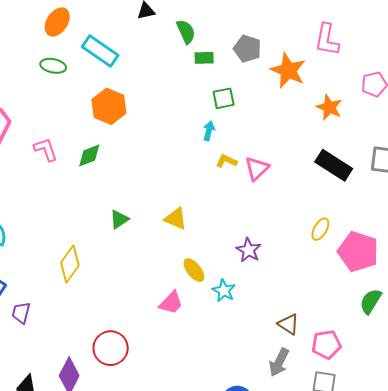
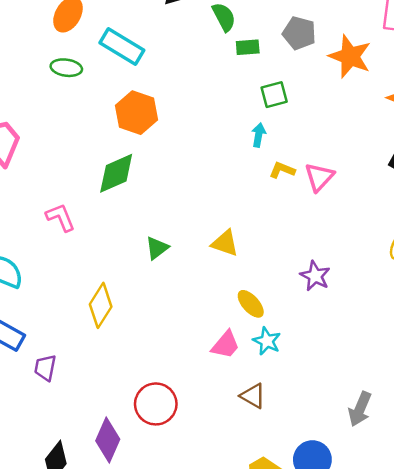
pink L-shape: (46, 150) -> (61, 217), moved
green diamond: (89, 155) -> (116, 173), size x1.4
cyan star: (224, 291) -> (267, 341), moved
brown triangle: (288, 324) -> (253, 396), moved

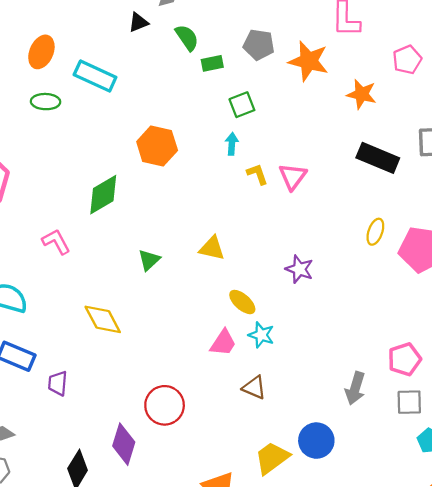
orange hexagon: (136, 113) -> (157, 146), moved
yellow L-shape: (282, 170) -> (257, 174), turned 55
yellow diamond: (101, 305) -> (103, 319), turned -54

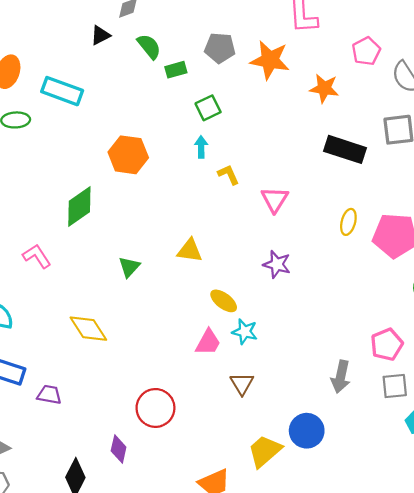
pink triangle: (293, 177) -> (275, 200), moved
purple trapezoid: (58, 383) -> (49, 395), turned 100
brown triangle: (254, 388) -> (242, 384), turned 40
purple diamond: (124, 444) -> (119, 449), size x0.7

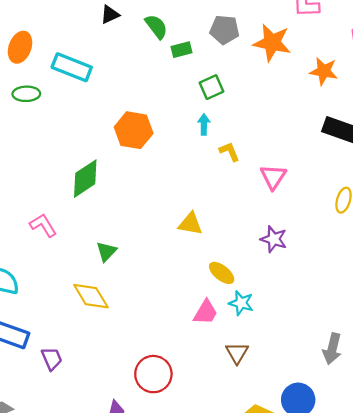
green triangle: (129, 267) -> (106, 251), moved
purple trapezoid: (49, 395) -> (52, 359), turned 55

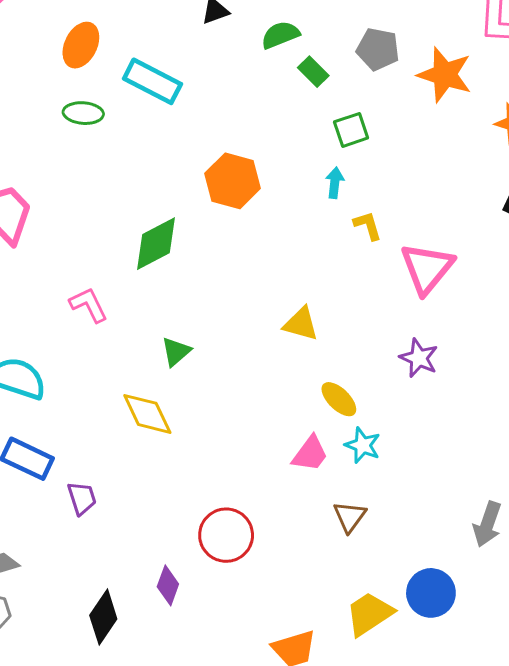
green semicircle: (156, 27) -> (280, 35), turned -80
green rectangle: (181, 50) -> (313, 72), turned 54
pink triangle: (273, 177) -> (427, 268), size x1.4

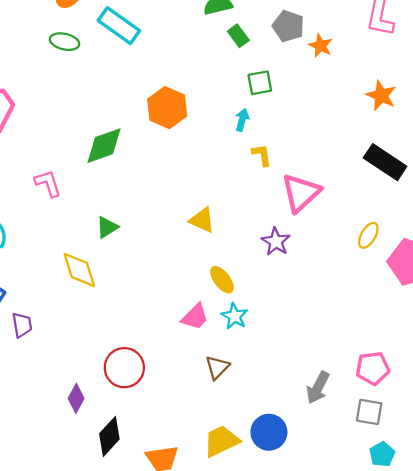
orange star: (445, 75) -> (321, 46), moved, size x0.6
purple star: (419, 358) -> (276, 242), moved
black diamond: (103, 617) -> (109, 436), moved

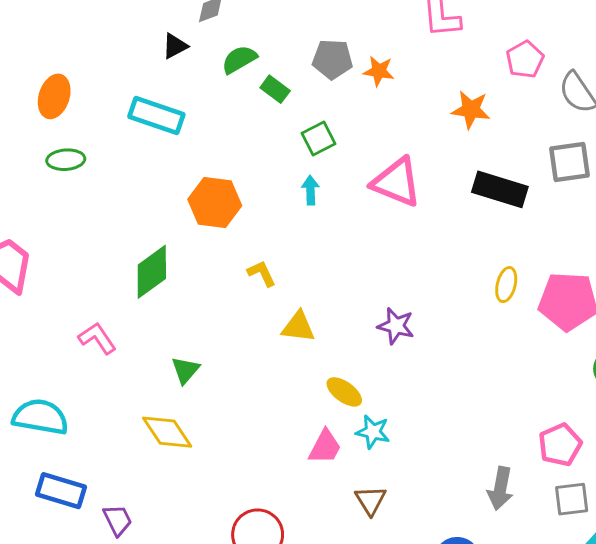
cyan rectangle: (119, 26) -> (156, 116), moved
yellow L-shape: (262, 155) -> (262, 273), moved
pink triangle: (301, 193) -> (397, 182), moved, turned -39

